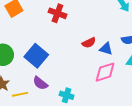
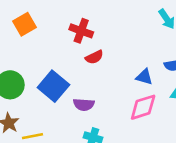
red semicircle: (89, 43) -> (94, 57), moved
purple semicircle: (40, 83) -> (84, 105), moved, turned -35

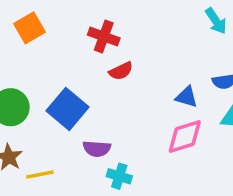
purple semicircle: (84, 105) -> (97, 149), moved

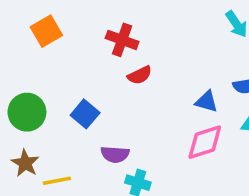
blue square: (67, 109) -> (85, 114), size x0.7

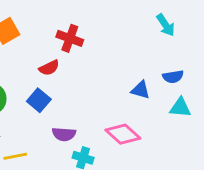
red semicircle: (140, 75) -> (49, 68), moved
pink diamond: (205, 142) -> (123, 134), moved, turned 60

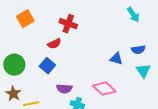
cyan triangle: (180, 108) -> (143, 71), turned 49

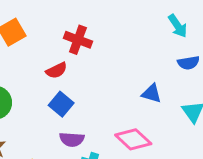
blue semicircle: (138, 50) -> (188, 63), moved
blue square: (47, 66) -> (61, 104), moved

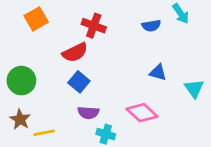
blue semicircle: (188, 63) -> (151, 26), moved
red semicircle: (56, 70) -> (75, 52), size x1.4

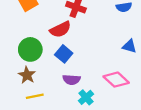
green circle: (21, 81) -> (30, 49), moved
brown star: (20, 119) -> (27, 75), moved
cyan cross: (106, 134) -> (86, 97), turned 32

